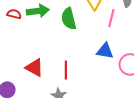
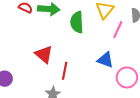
red triangle: (34, 68) -> (44, 54), moved

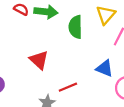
red line: (65, 71) -> (68, 87), moved, turned 54

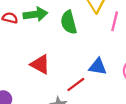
blue triangle: (105, 68) -> (98, 67), moved

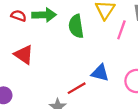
red triangle: (40, 64) -> (24, 55), moved

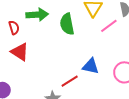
red semicircle: (19, 16) -> (14, 28), moved, turned 56
pink line: (121, 30) -> (109, 26), turned 36

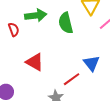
red triangle: (20, 52) -> (35, 62), moved
blue triangle: (91, 66) -> (91, 63), turned 42

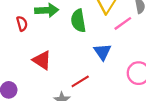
blue triangle: (91, 63) -> (103, 52), moved

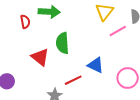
green semicircle: (78, 21) -> (62, 43), moved
blue triangle: (103, 52) -> (96, 65), moved, turned -36

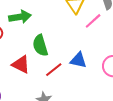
red line: (73, 80) -> (54, 70), moved

